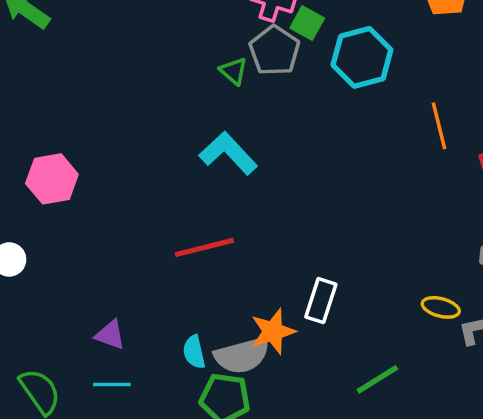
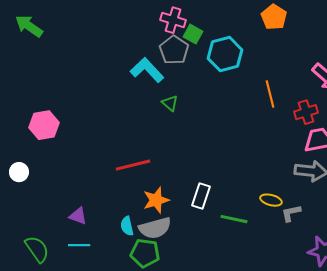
green triangle: (233, 71) -> (170, 103), moved
cyan L-shape: (228, 153) -> (147, 70), moved
orange star: (273, 331) -> (156, 200), moved
green line: (377, 379) -> (234, 219), moved, turned 44

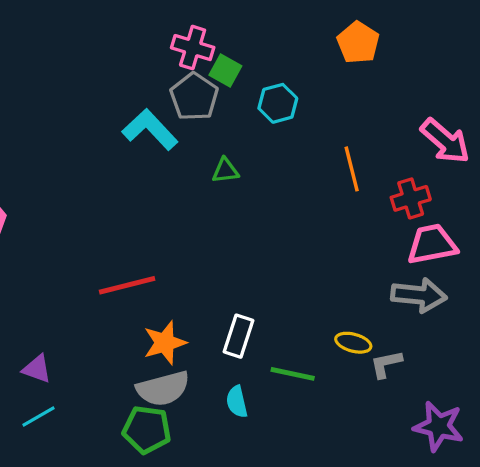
cyan hexagon: (225, 54) -> (278, 103), size x0.7
green triangle: (170, 103) -> (225, 171), moved, turned -48
cyan semicircle: (127, 226) -> (237, 402), moved
cyan line: (79, 245) -> (38, 416), turned -30

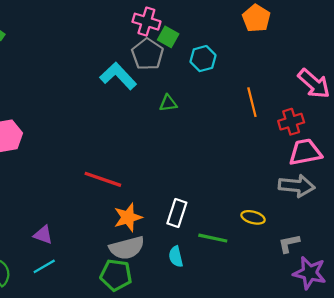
red line: (127, 285) -> (103, 179), turned 33
gray L-shape: (386, 364) -> (289, 243), moved

